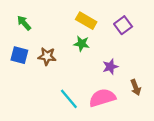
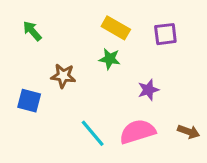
purple square: (123, 25) -> (165, 34), turned 30
blue square: (19, 55) -> (29, 101), moved
brown arrow: (136, 87) -> (189, 132), moved, turned -49

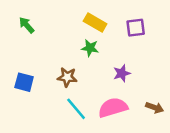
brown star: (63, 76) -> (67, 77), moved

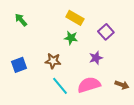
purple square: (136, 28) -> (106, 32), moved, turned -35
blue square: (24, 82) -> (19, 65), turned -35

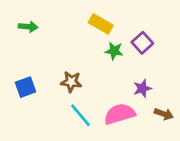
green arrow: (21, 20) -> (28, 27), turned 136
green star: (71, 38) -> (114, 51), moved
purple star: (96, 58) -> (142, 88), moved

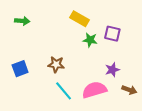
purple square: (142, 43) -> (112, 34), turned -35

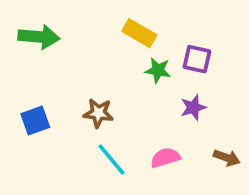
green arrow: (22, 21) -> (39, 37), size x1.5
purple star: (112, 70) -> (193, 107), moved
pink semicircle: (94, 90) -> (165, 158), size x0.7

